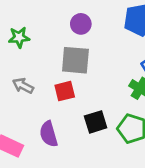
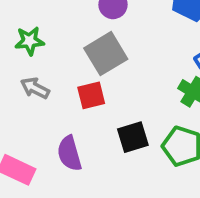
green star: (19, 37) -> (29, 41), moved
gray square: (75, 60) -> (106, 54), turned -36

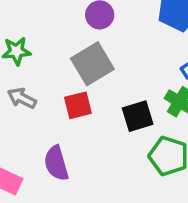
black square: (133, 137) -> (138, 116), moved

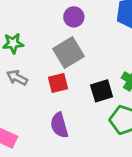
purple semicircle: (56, 163) -> (59, 125), moved

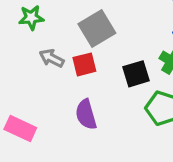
gray arrow: (17, 78) -> (52, 58), moved

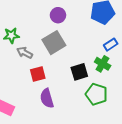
gray arrow: (52, 58) -> (25, 53), moved
red square: (84, 64) -> (38, 74), moved

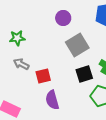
gray square: (54, 43) -> (77, 45), moved
gray arrow: (25, 53) -> (21, 64), moved

